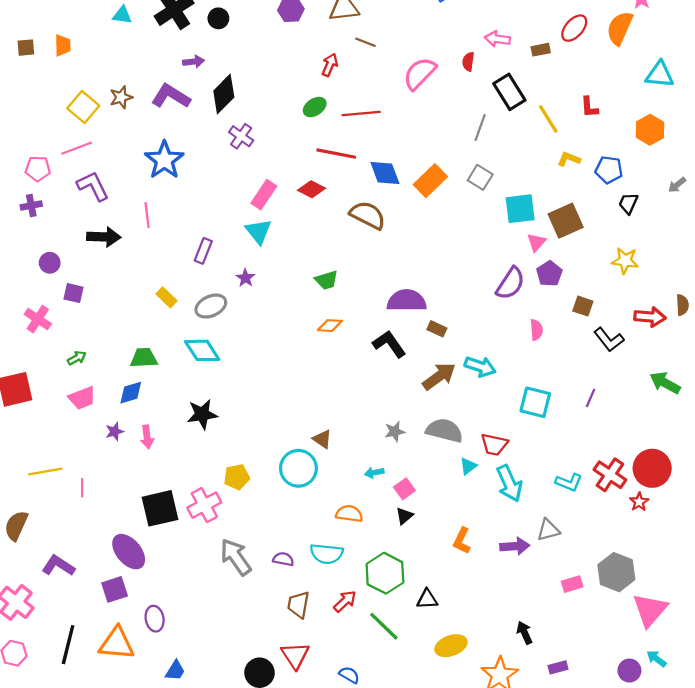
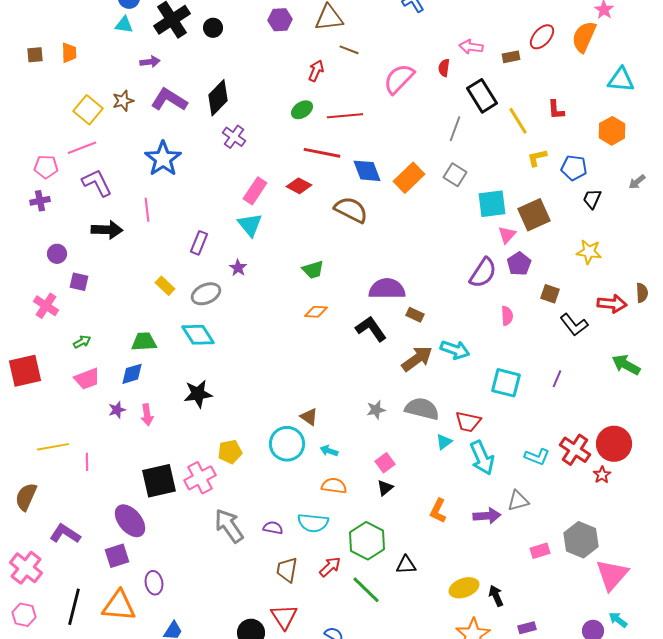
purple arrow: (194, 62) -> (150, 62), moved
yellow L-shape: (569, 159) -> (537, 158), turned -35
cyan arrow: (374, 473) -> (329, 451), moved, turned 30
yellow ellipse: (451, 646) -> (464, 588), moved

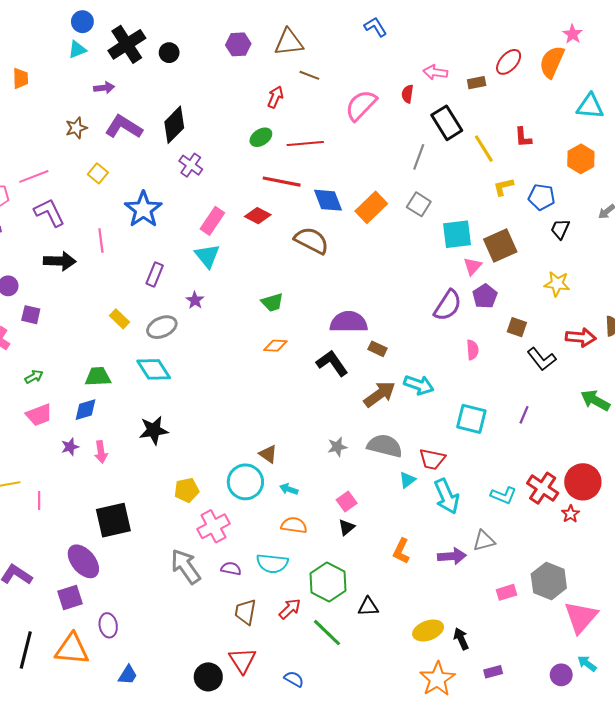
cyan triangle: (124, 25) -> (77, 50), turned -30
yellow square: (88, 110) -> (98, 173), moved, size x0.7
blue star: (163, 159) -> (143, 209), moved
pink cross: (200, 478) -> (213, 526), moved

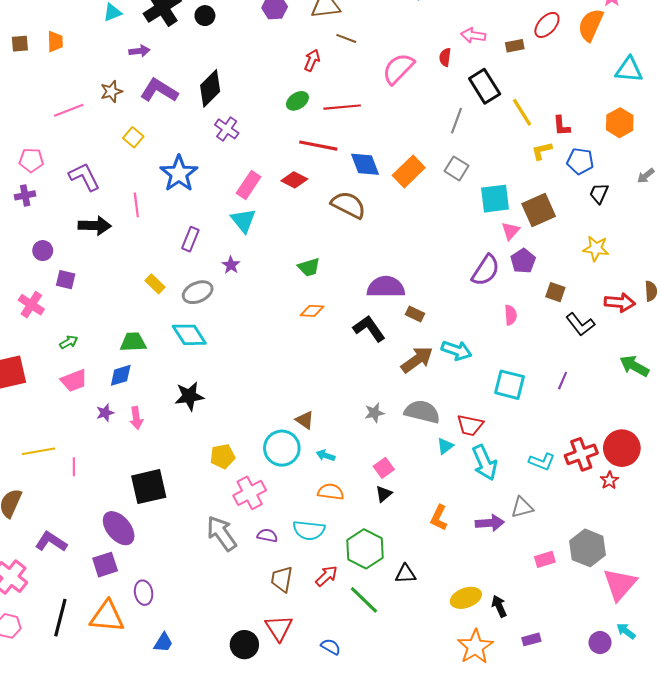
red L-shape: (523, 137) -> (562, 126), moved
pink line: (34, 176) -> (69, 110), moved
red cross: (543, 488) -> (581, 454), turned 36

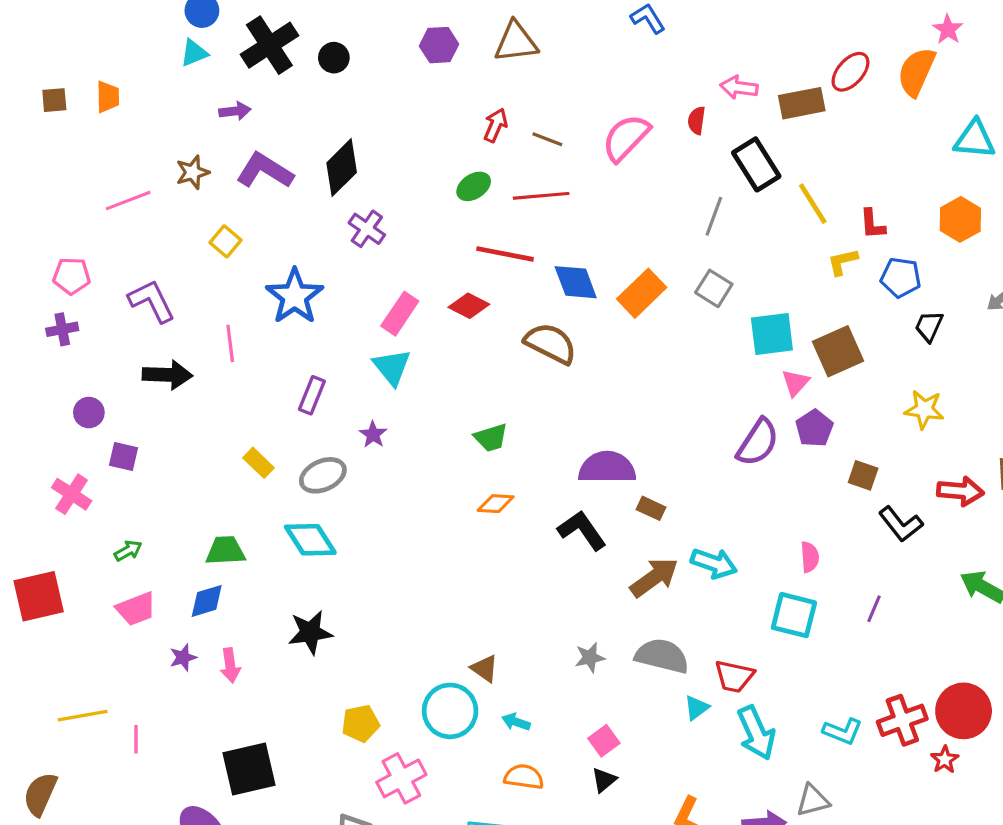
brown line: (346, 38) -> (547, 139), moved
brown rectangle: (515, 46) -> (802, 103), size x1.6
pink semicircle: (511, 315) -> (810, 557), moved

